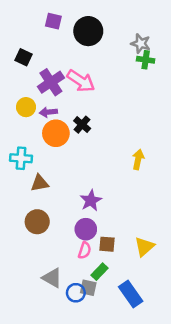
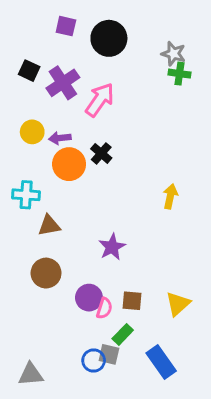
pink arrow: (81, 81) -> (100, 100), turned -88
purple cross: (51, 82) -> (63, 83), moved
purple circle: (86, 229) -> (89, 298), moved
gray triangle: (52, 278) -> (31, 374), moved, turned -35

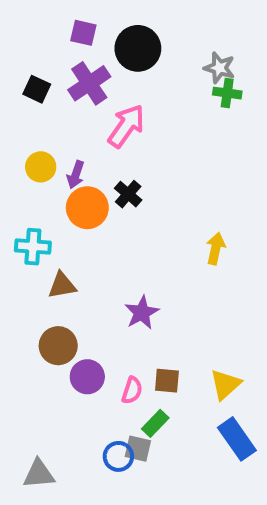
purple cross: (63, 83) -> (89, 83), moved
purple arrow: (60, 138) -> (76, 175), turned -65
purple circle: (89, 298) -> (87, 377), moved
blue rectangle: (161, 362) -> (237, 439), moved

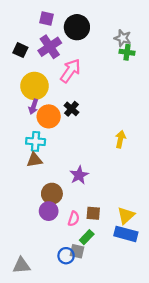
yellow circle: (41, 167) -> (34, 86), moved, size x1.6
purple arrow: (76, 175) -> (33, 107), moved
cyan cross: (33, 247) -> (36, 141), moved
brown circle: (58, 346) -> (52, 194), moved
blue rectangle: (237, 439) -> (126, 234), moved, turned -40

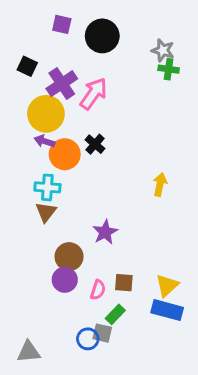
purple cross: (50, 47) -> (62, 84), moved
purple arrow: (33, 107) -> (45, 141), turned 88
brown triangle: (34, 160) -> (46, 212), turned -42

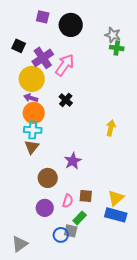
orange circle: (65, 154) -> (34, 113), moved
purple circle: (65, 280) -> (45, 208), moved
gray triangle: (29, 352) -> (20, 244), turned -30

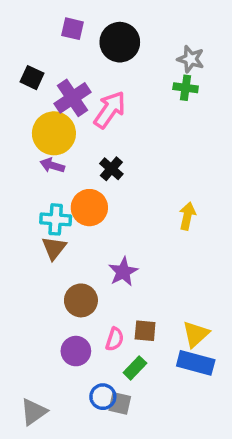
green cross: (117, 48) -> (186, 88), moved
orange circle: (34, 113) -> (89, 208), moved
gray square: (71, 231) -> (120, 403), moved

